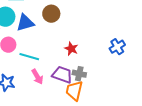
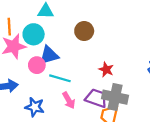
blue triangle: (25, 23) -> (49, 55), moved
gray cross: (79, 74) -> (115, 97), size x1.6

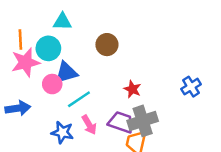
cyan line: (60, 78) -> (79, 99), turned -50
gray cross: (115, 97) -> (143, 121), turned -30
blue star: (35, 107) -> (62, 132), moved

